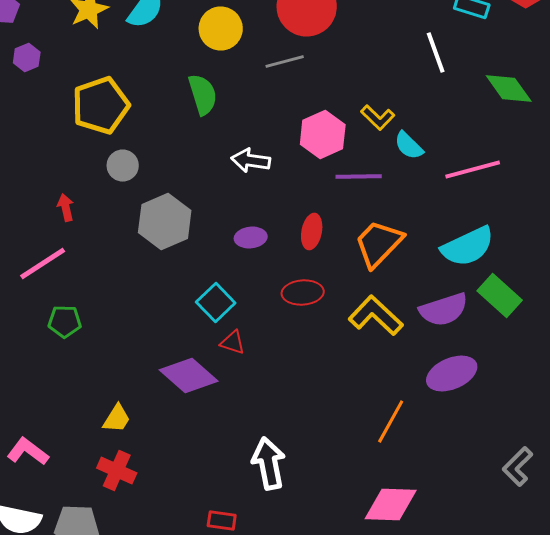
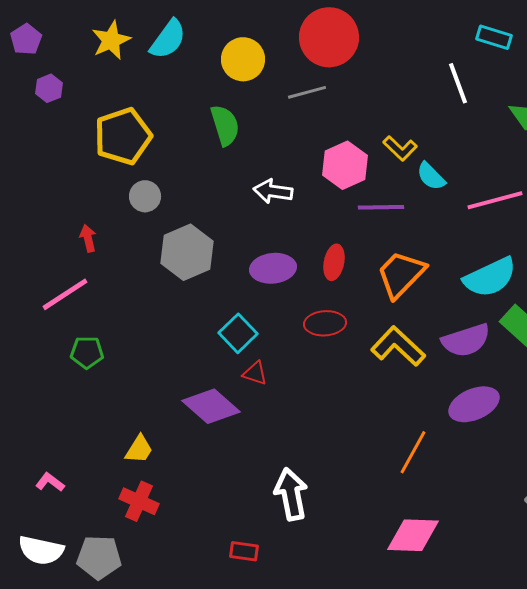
purple ellipse: (251, 238) -> (273, 268), size x1.4
pink L-shape: (28, 452) -> (50, 482), size x0.7

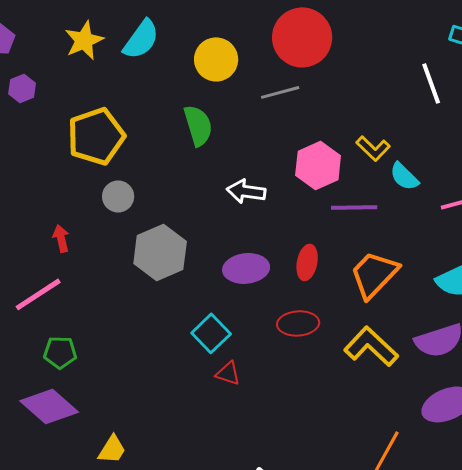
purple diamond: (211, 406) -> (49, 406), moved

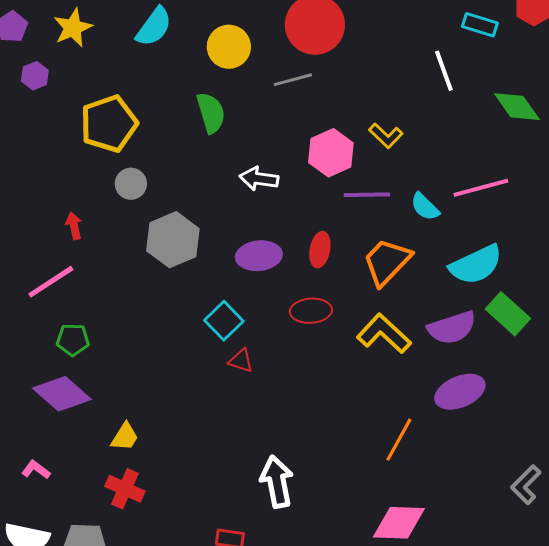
yellow star: (84, 40) -> (73, 28), moved
cyan semicircle: (404, 176) -> (425, 207), moved

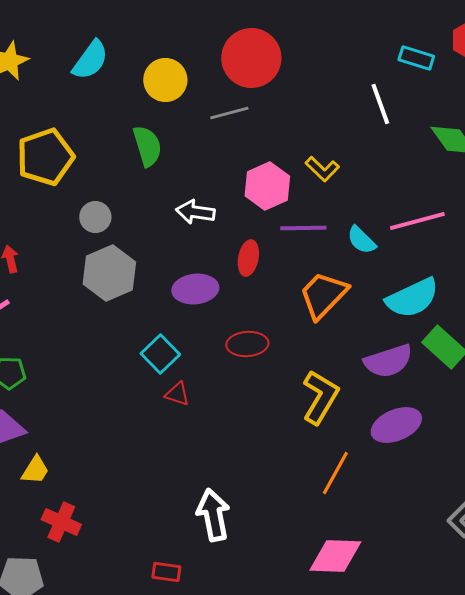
gray circle: (131, 184) -> (95, 217), moved
red ellipse: (320, 250) -> (248, 258), moved
yellow L-shape: (384, 334) -> (320, 397), moved, turned 78
yellow trapezoid: (125, 437) -> (35, 470), moved

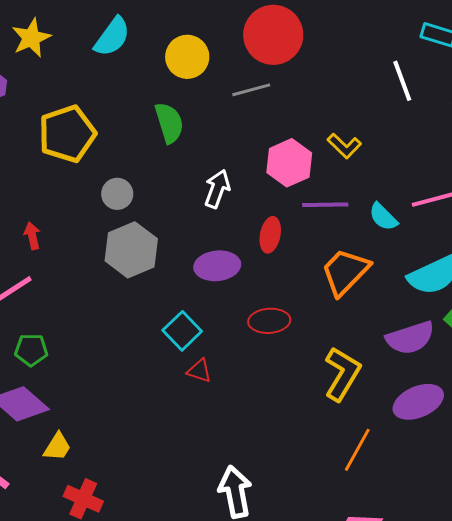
white arrow: (195, 212) -> (217, 189), turned 102

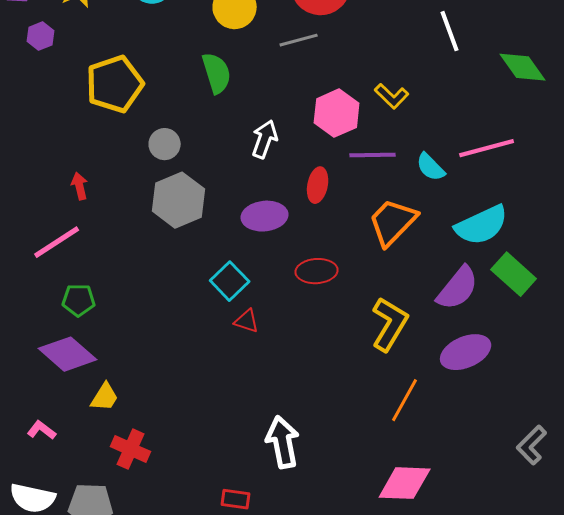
purple semicircle: (410, 338) -> (458, 288), turned -33

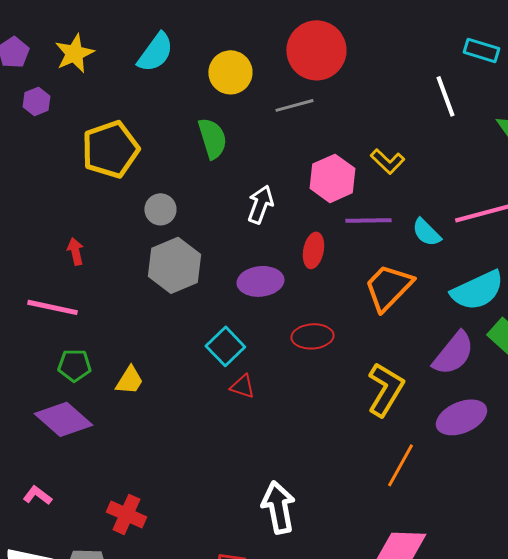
pink line: (57, 242) -> (52, 307), turned 45
yellow trapezoid: (105, 397) -> (129, 380), moved

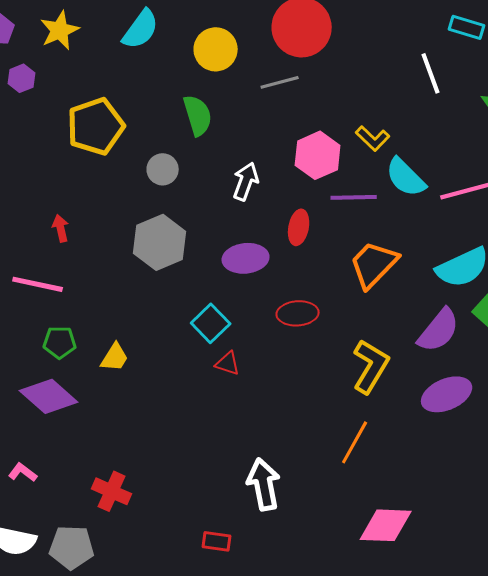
gray circle: (160, 209) -> (163, 169), moved
cyan semicircle: (426, 232) -> (406, 177), moved, size x1.4
orange line: (400, 465) -> (355, 442), moved

